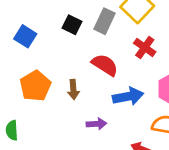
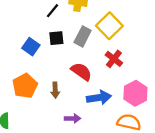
black square: (72, 25) -> (56, 38), turned -35
blue square: (25, 36) -> (31, 47), moved

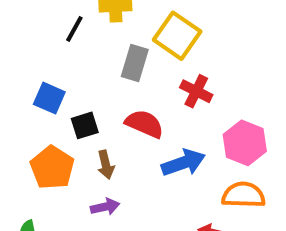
black square: (56, 38) -> (85, 125), moved
purple arrow: (73, 118) -> (105, 207), moved

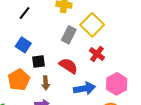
black line: (74, 29) -> (25, 13), moved

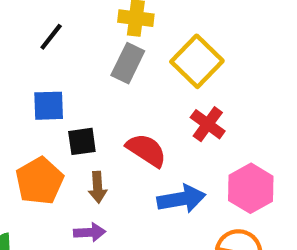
gray rectangle: (69, 35) -> (128, 63), moved
blue square: (23, 45) -> (49, 106), turned -35

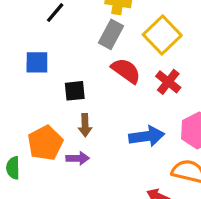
blue square: (49, 106) -> (37, 62), moved
red semicircle: (146, 150) -> (126, 71), moved
orange pentagon: (40, 181) -> (45, 143), moved

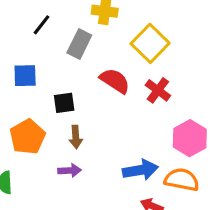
gray rectangle: (111, 34) -> (79, 44), moved
blue arrow: (147, 136) -> (140, 170), moved
orange pentagon: (45, 143) -> (28, 137), moved

